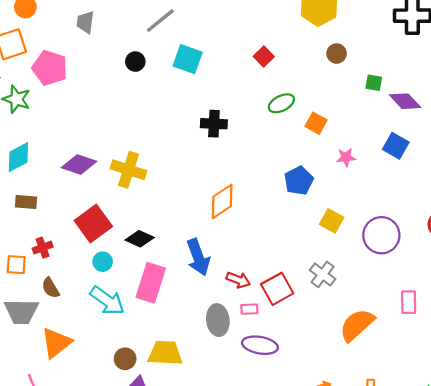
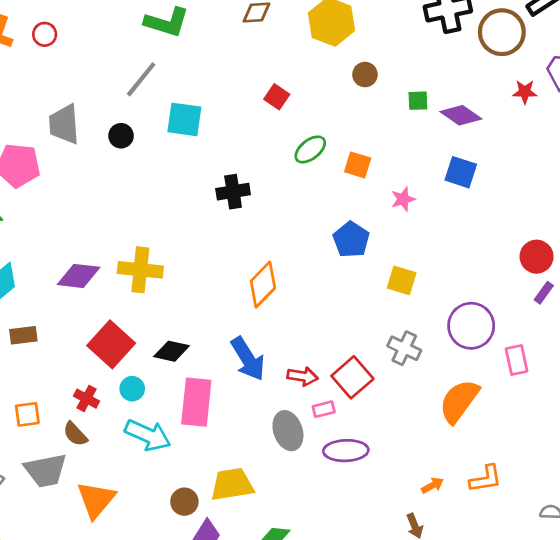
gray trapezoid: (85, 22) -> (64, 124), moved, size x1.4
purple circle: (381, 235) -> (471, 326), moved
red cross: (43, 248) -> (87, 399), moved, turned -30

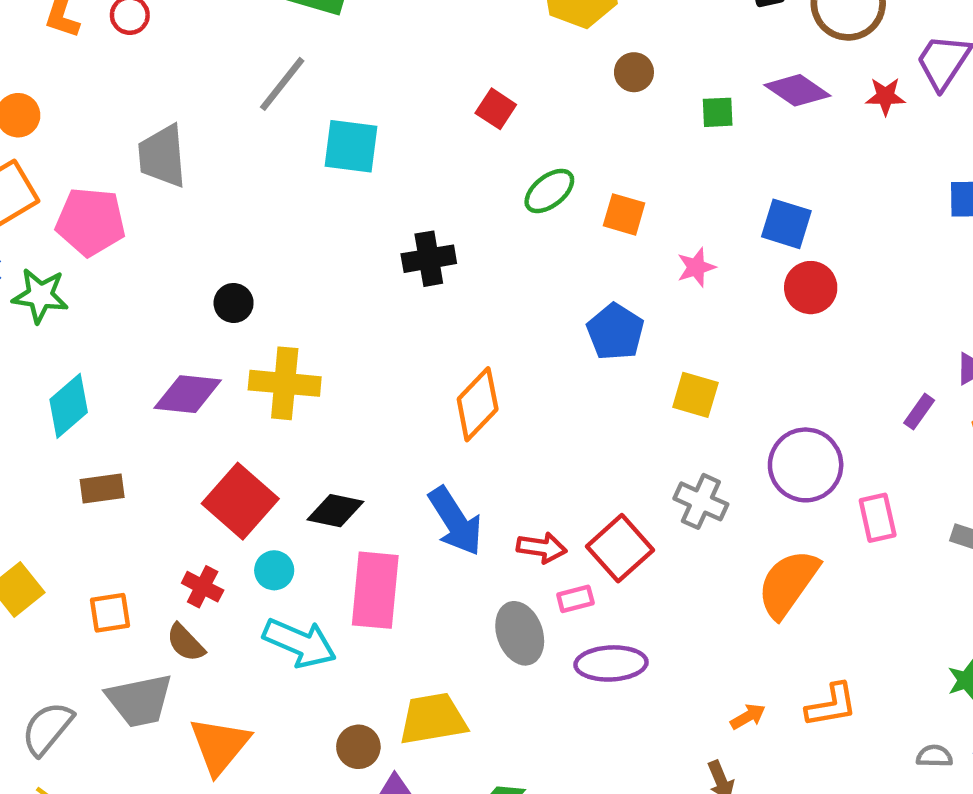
purple diamond: (461, 115) -> (797, 90), moved
black circle: (121, 136) -> (234, 303), moved
red circle: (537, 257) -> (811, 288), moved

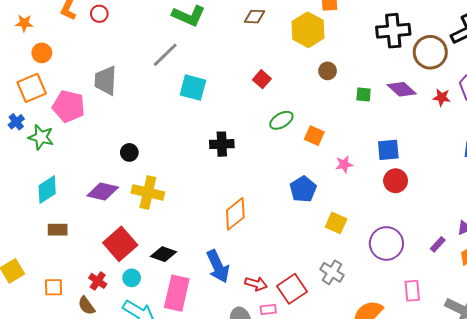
blue square: (786, 224) -> (388, 150), turned -30
purple circle: (806, 465) -> (386, 243), moved

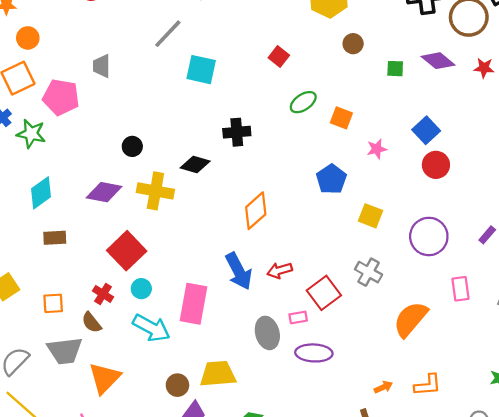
gray trapezoid: (106, 81) -> (102, 66), size x0.7
blue square: (388, 150) -> (426, 130), turned -35
black diamond: (163, 254) -> (195, 165), moved
red arrow: (256, 284) -> (280, 270), moved, turned 150

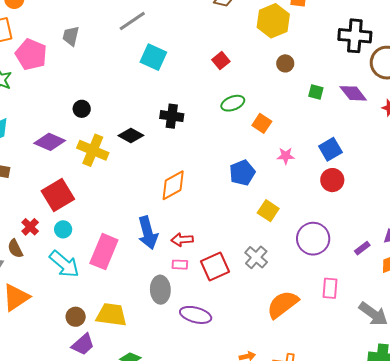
pink rectangle: (298, 317) -> (180, 265), moved

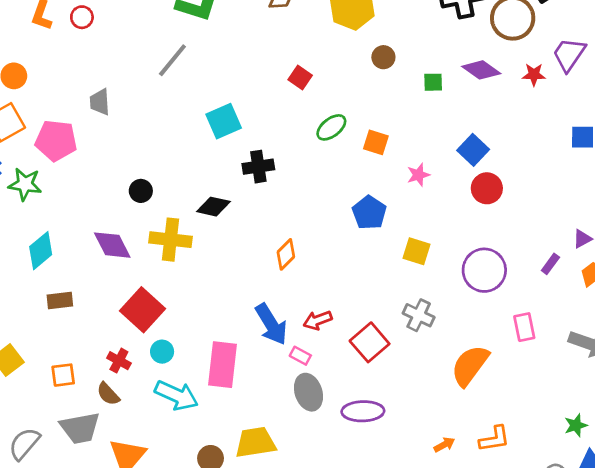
cyan square: (153, 57) -> (224, 121), moved, turned -32
purple diamond: (50, 142) -> (112, 245), turned 56
orange diamond: (173, 185) -> (286, 254), size x0.7
pink rectangle: (180, 265) -> (300, 356), moved, turned 42

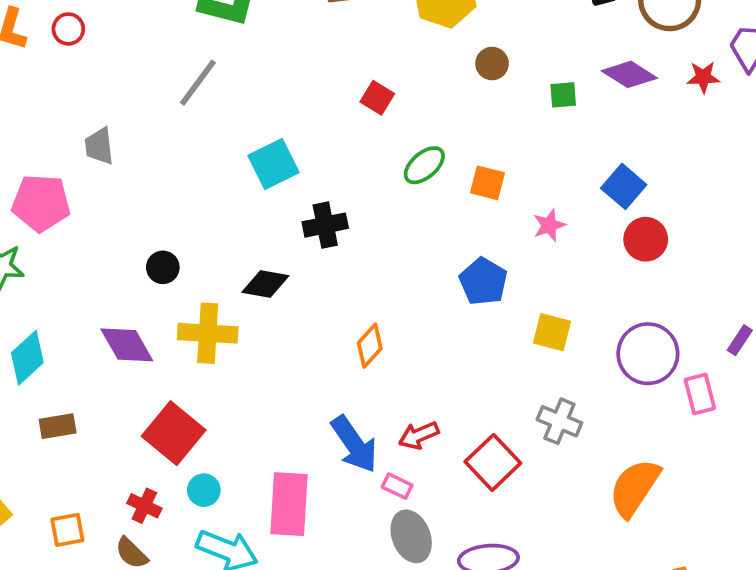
pink rectangle: (524, 327) -> (700, 394), moved

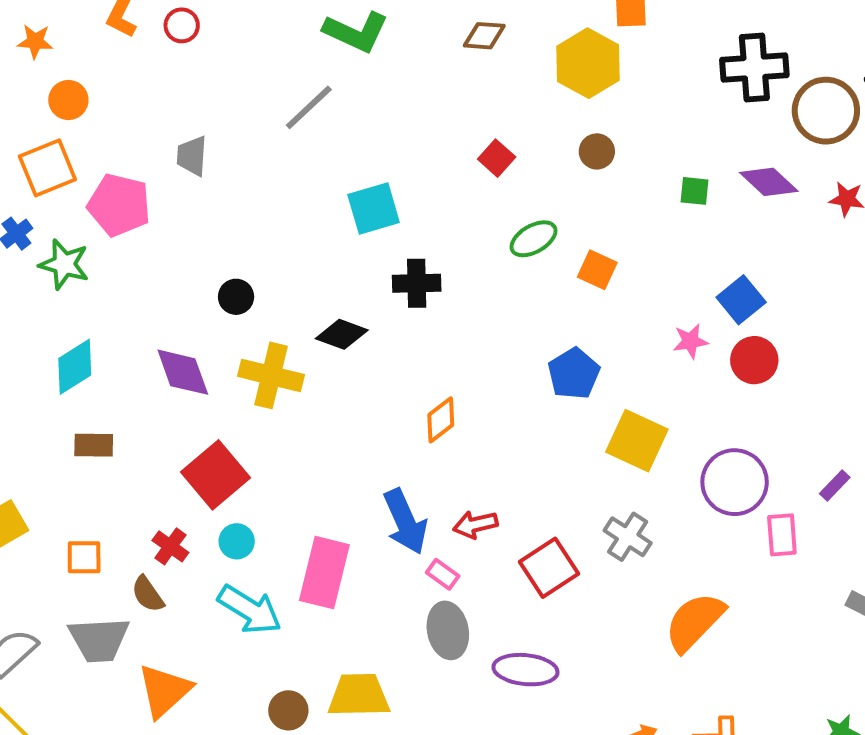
brown circle: (492, 63) -> (597, 151), moved
pink star: (549, 225) -> (690, 341), moved
yellow square: (552, 332) -> (637, 441), size x1.4

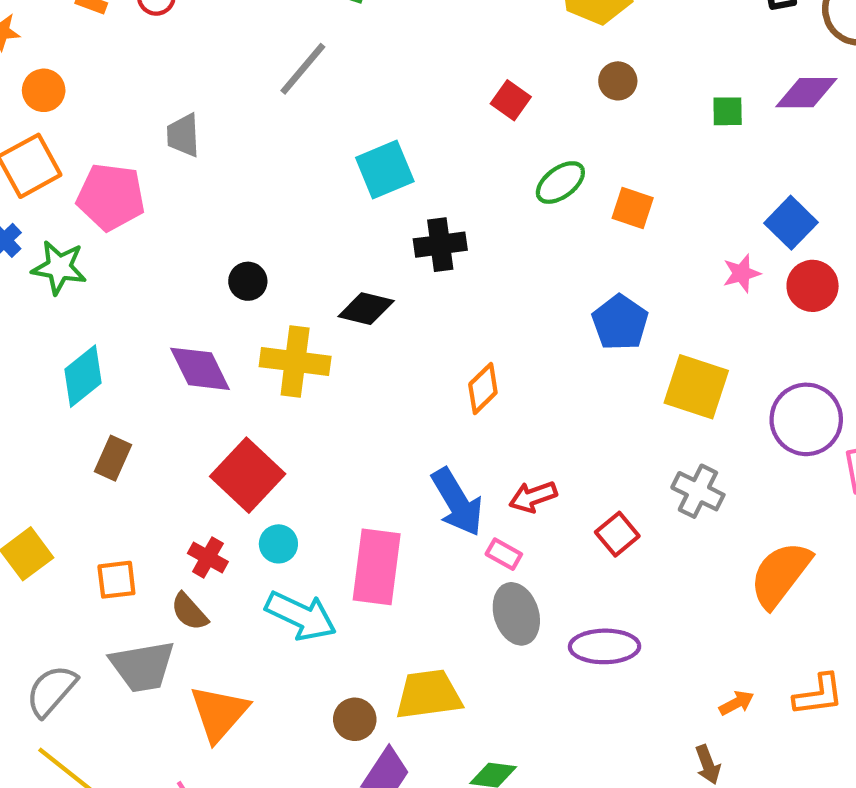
purple diamond: (769, 182) -> (806, 93), turned -36
brown rectangle: (94, 445) -> (113, 458), turned -60
red square: (549, 568) -> (617, 534), size x0.7

